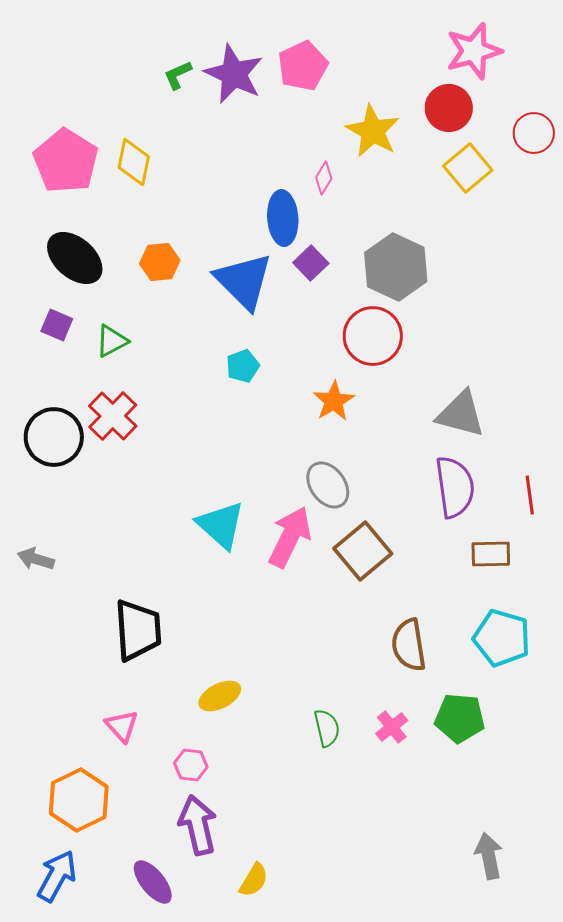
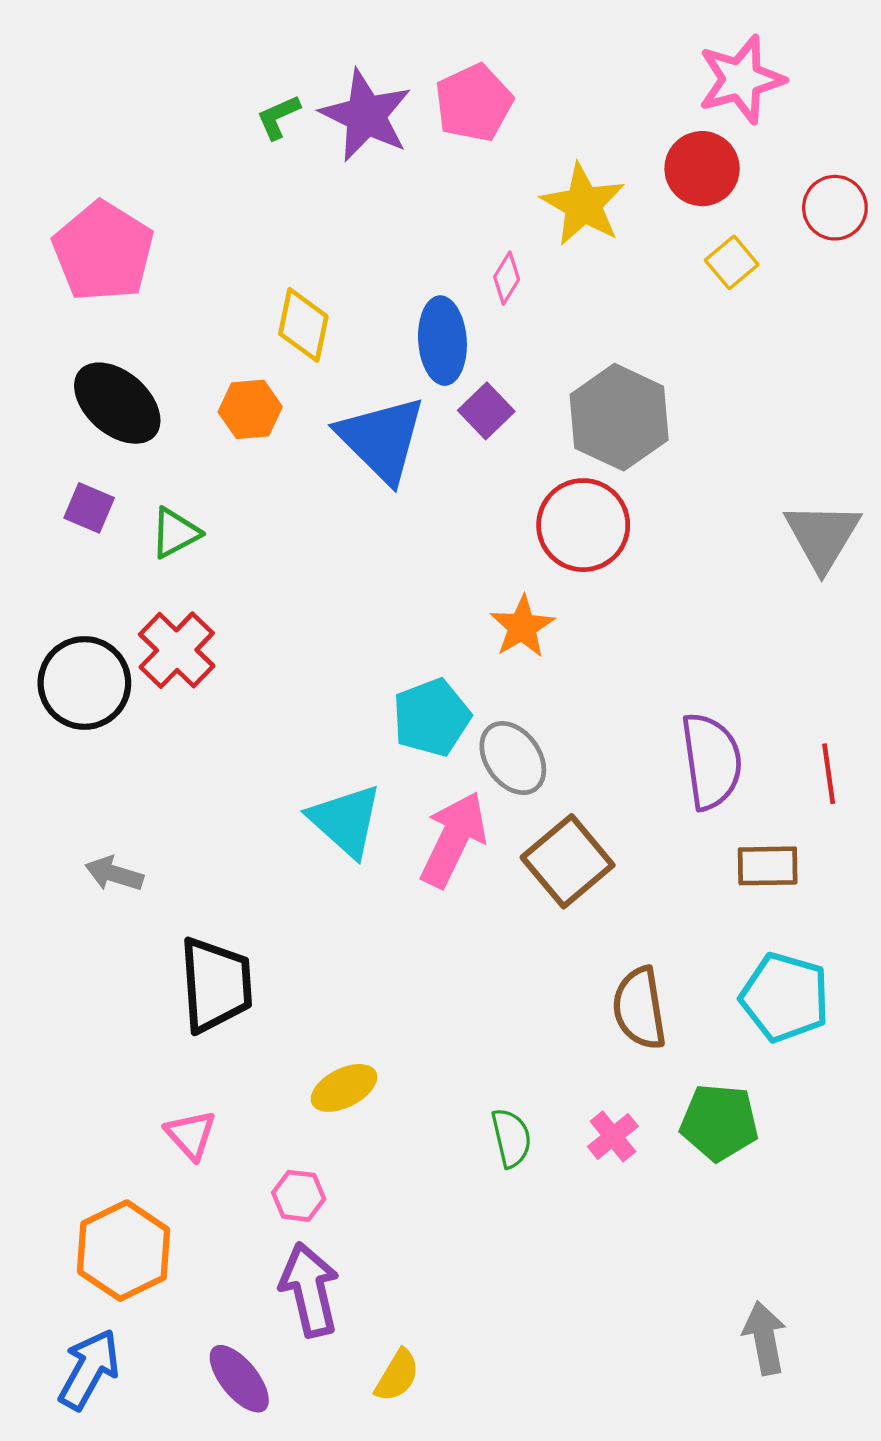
yellow diamond: (134, 162) -> (303, 325), moved
yellow square: (468, 168) -> (732, 262), size x0.7
cyan pentagon: (243, 366) -> (432, 717), moved, size x1.5
gray triangle: (461, 414) -> (822, 536), moved, turned 46
gray arrow: (36, 559) -> (114, 874), moved

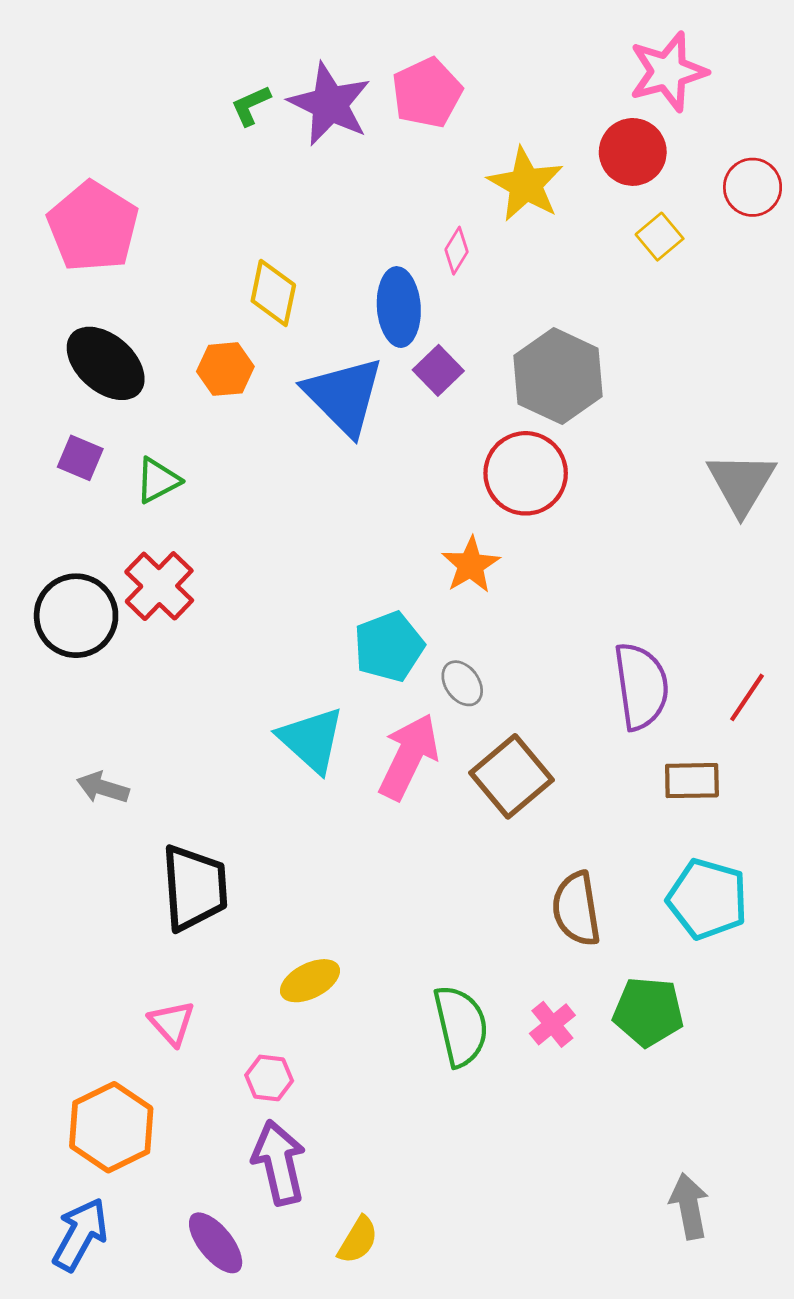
gray ellipse: (513, 758) -> (462, 683), size x0.7
red line: (829, 774) -> (747, 697), turned 42
green semicircle: (511, 1138) -> (461, 1026), size x1.5

